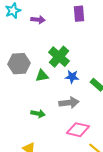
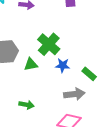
gray arrow: (69, 103) -> (74, 94), moved

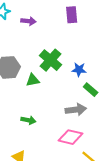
blue star: (63, 65) -> (79, 70), moved

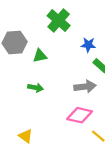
green cross: (51, 60) -> (59, 21), moved
green arrow: (28, 120) -> (36, 88), moved

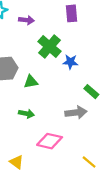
blue star: (88, 45) -> (70, 62), moved
pink diamond: (80, 115) -> (50, 141), moved

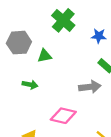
blue star: (70, 62) -> (99, 36), moved
green arrow: (26, 114) -> (30, 85), moved

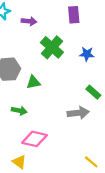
blue star: (99, 36) -> (87, 54), moved
pink diamond: (63, 116) -> (34, 139), moved

